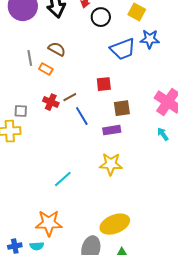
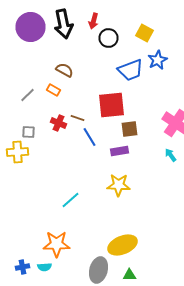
blue star: (150, 39) -> (158, 60), turned -30
gray line: (30, 58) -> (28, 95), moved, turned 56
red square: (104, 84) -> (112, 105), size x1.8
brown line: (70, 97) -> (78, 118), turned 48

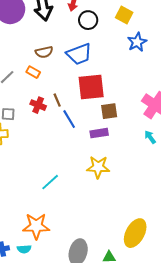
brown semicircle: (64, 70) -> (44, 52), turned 138
blue trapezoid: (130, 70) -> (79, 54), moved
brown line: (78, 118) -> (57, 100), turned 48
yellow ellipse: (122, 245) -> (135, 233), moved, turned -40

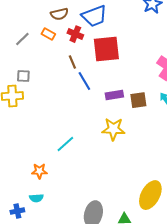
red cross: (38, 105) -> (75, 34), moved
brown square: (109, 111) -> (138, 100), moved
orange star: (36, 226) -> (39, 171), moved, size x0.6
cyan semicircle: (24, 249) -> (36, 198), moved

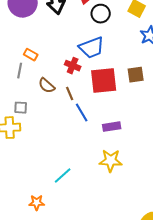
brown semicircle: (59, 14) -> (47, 86), moved, turned 54
orange rectangle: (48, 34) -> (31, 55), moved
gray line: (22, 39) -> (20, 71), turned -35
brown square: (138, 100) -> (136, 75), moved

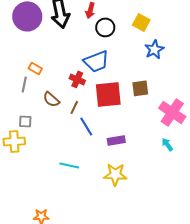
brown line: (70, 94) -> (74, 107), turned 48
cyan line: (63, 176) -> (69, 165), moved, turned 54

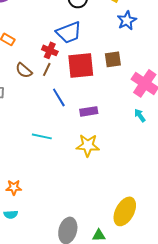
brown line: (74, 107) -> (47, 69), moved

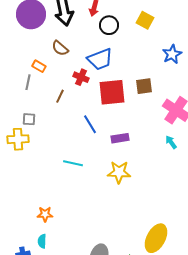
blue star: (127, 20) -> (172, 54), moved
brown line: (47, 69) -> (60, 96), moved
brown semicircle: (24, 70) -> (60, 48), moved
cyan semicircle: (11, 214) -> (42, 241), turned 96

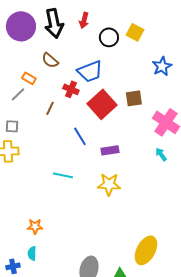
black circle: (109, 25) -> (109, 37), moved
gray line: (28, 82) -> (18, 94), turned 35
red square: (112, 92) -> (102, 104), turned -36
gray square: (29, 119) -> (12, 126), moved

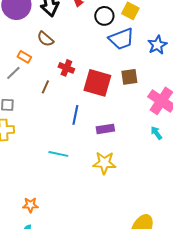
blue trapezoid: (90, 71) -> (121, 39), moved
red square: (102, 104) -> (97, 83), turned -32
blue line: (80, 136) -> (75, 115), turned 42

